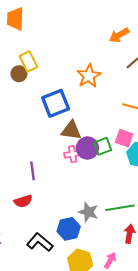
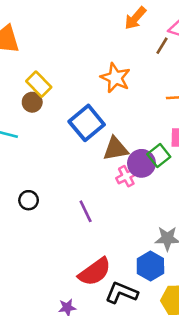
red semicircle: (23, 201) -> (95, 272), moved, size x1.5

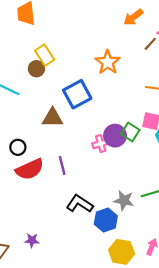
brown triangle: (116, 149) -> (52, 118), moved
green square: (159, 155) -> (130, 132), turned -30
red semicircle: (95, 272) -> (30, 169), moved
black L-shape: (122, 293) -> (80, 204), moved

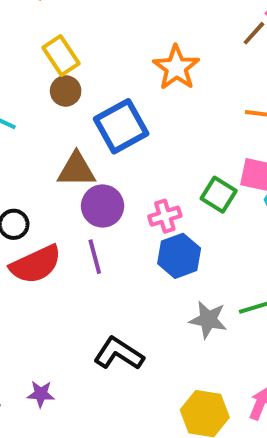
brown circle: (36, 69) -> (66, 91), moved
purple circle: (115, 136) -> (103, 206), moved
black L-shape: (80, 204) -> (119, 354), moved
blue hexagon: (106, 220) -> (179, 256), moved

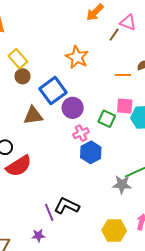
purple circle: (103, 206) -> (73, 108), moved
purple line: (95, 257) -> (49, 212), moved
gray star: (208, 320) -> (122, 185), moved
purple star: (41, 394) -> (38, 236), moved

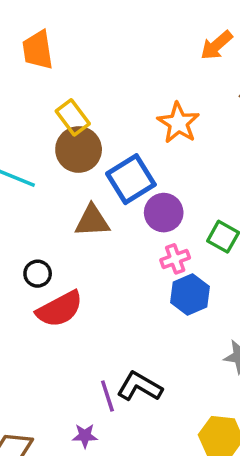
brown circle: (23, 76) -> (79, 150), size x1.6

